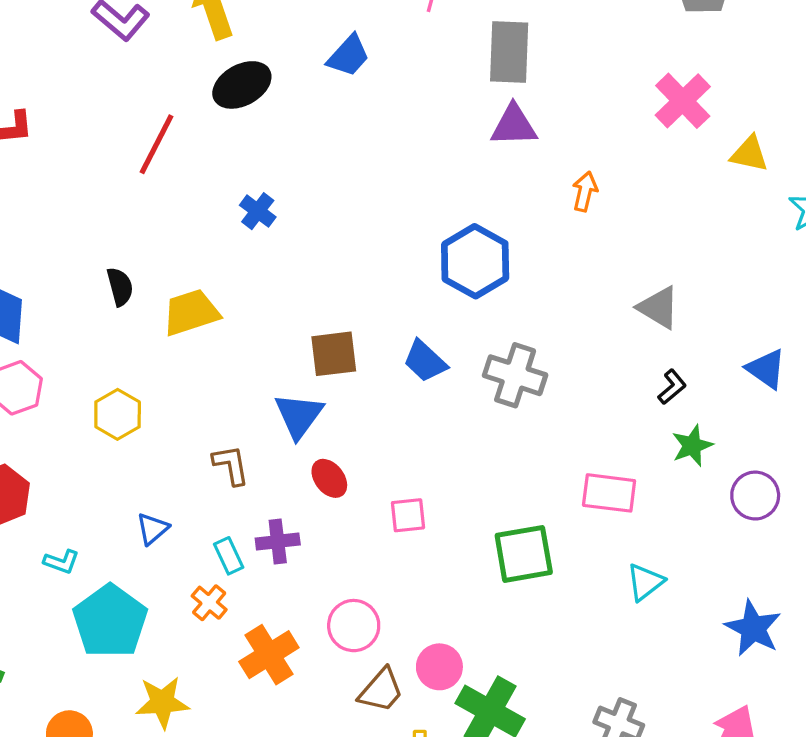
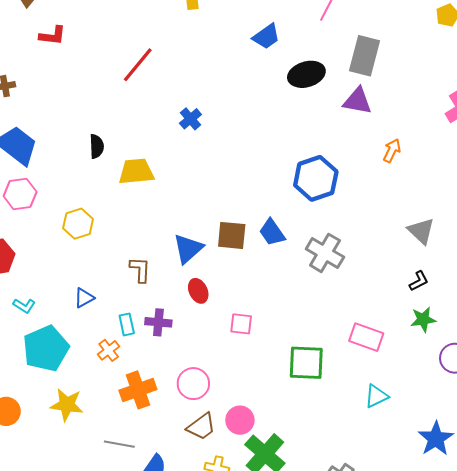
black ellipse: (242, 85) -> (306, 74), moved
brown square: (334, 354) -> (232, 235), moved

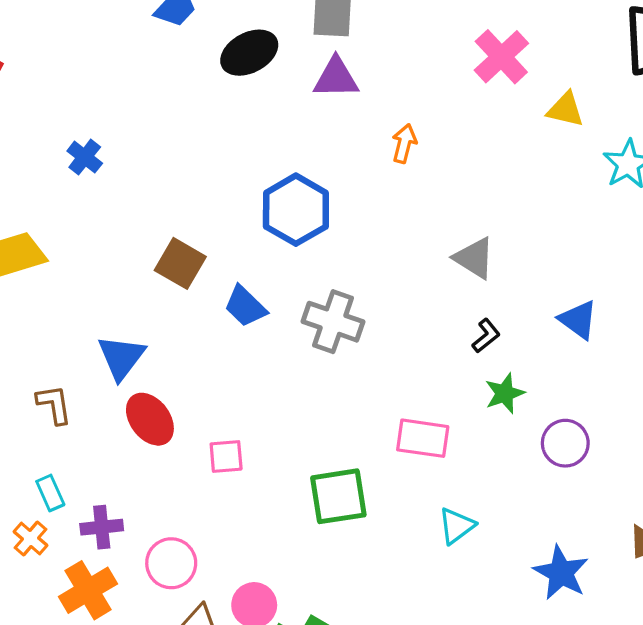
brown square: (232, 235) -> (180, 263), moved, turned 36
red ellipse: (198, 291) -> (150, 419), size x1.4
purple cross: (158, 322) -> (102, 527), moved

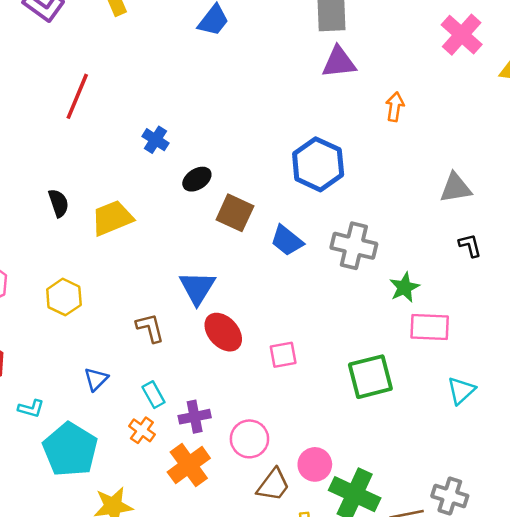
black ellipse: (249, 53) -> (197, 179), moved, size x0.7
gray triangle: (474, 258) -> (456, 188), turned -36
black L-shape: (486, 336) -> (470, 246), turned -60
green star: (505, 393) -> (404, 287), moved

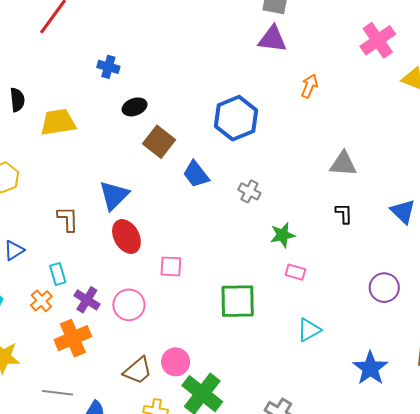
blue cross: (156, 140) -> (108, 67), turned -30
gray cross: (354, 246) -> (249, 191), size x0.6
pink rectangle: (430, 327) -> (295, 272), size x0.6
purple cross: (195, 417) -> (87, 300), turned 30
pink circle: (249, 439) -> (129, 305), moved

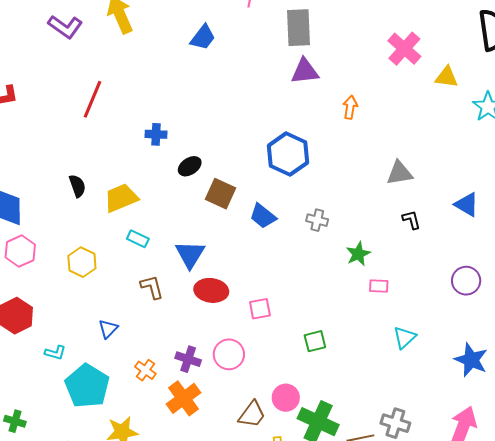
red ellipse: (126, 237) -> (211, 290), turned -40
cyan rectangle: (58, 274) -> (138, 239), moved, turned -35
green square: (238, 301) -> (315, 341), moved, size x0.6

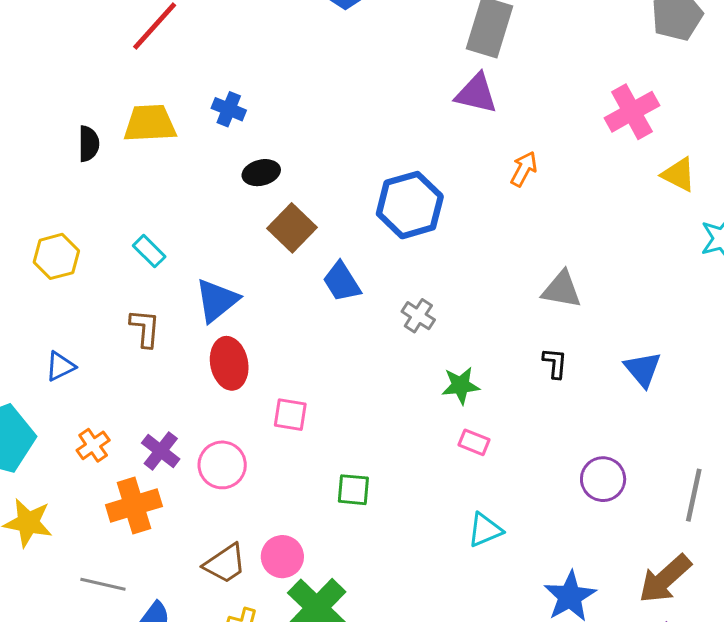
yellow trapezoid: (121, 198) -> (150, 123), moved
red ellipse: (211, 290) -> (229, 363), turned 52

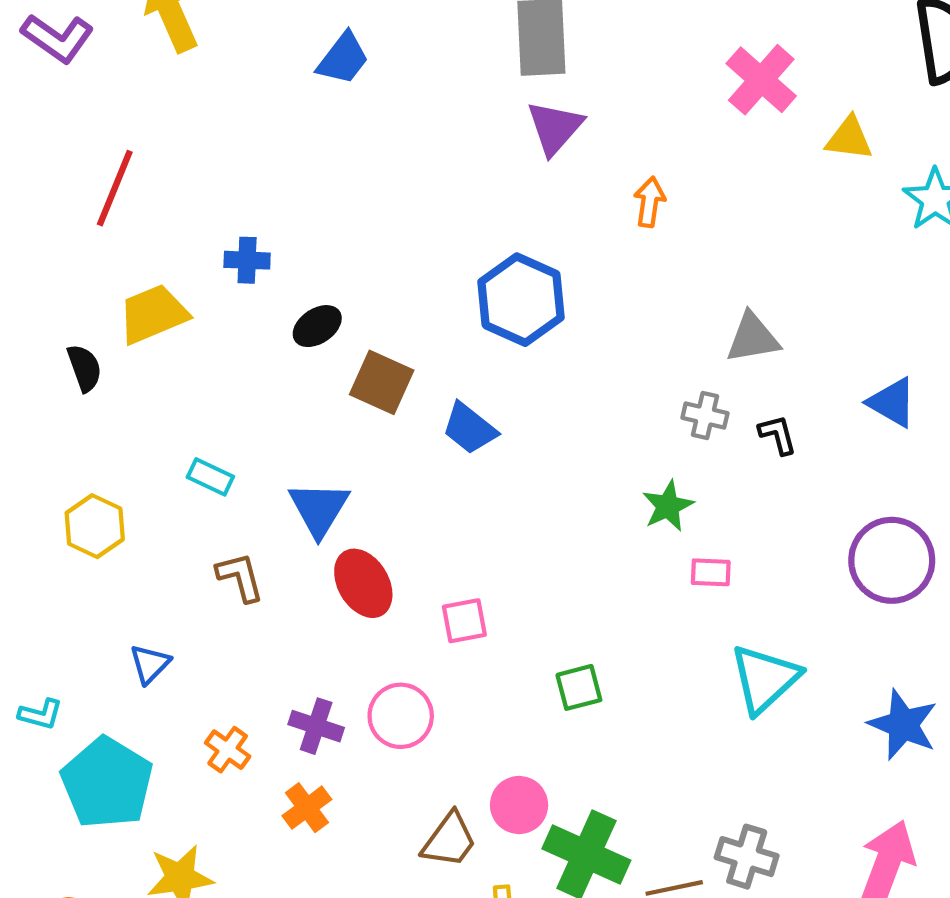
purple triangle: (476, 94) -> (555, 128), turned -42
gray cross: (418, 316) -> (705, 416), moved
purple circle: (603, 479) -> (892, 560), size x1.4
orange cross: (134, 506) -> (307, 808), size x0.7
cyan triangle: (485, 530) -> (765, 679), size x1.5

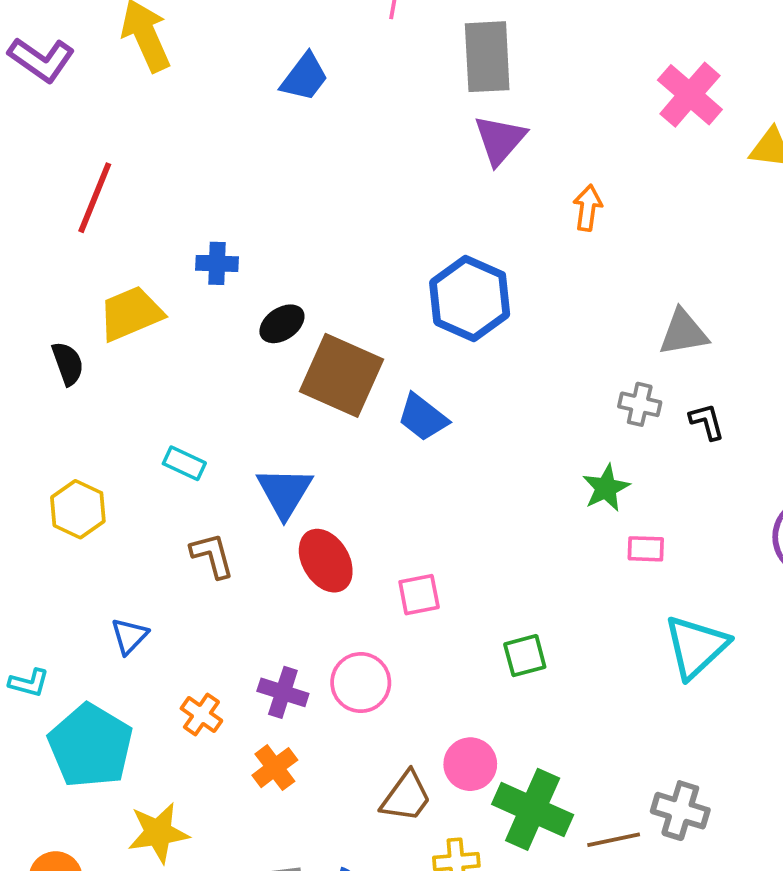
brown square: (382, 382) -> (342, 375), size x1.4

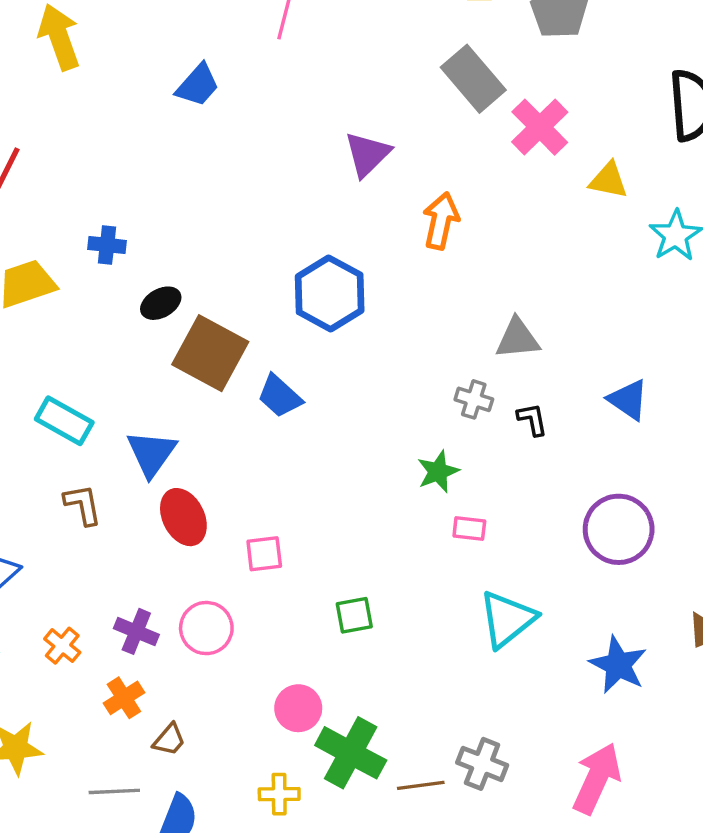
gray rectangle: (487, 57) -> (473, 79), moved, turned -42
orange arrow: (588, 208) -> (441, 221), size x1.4
cyan rectangle: (184, 463) -> (64, 421), size x1.5
brown trapezoid: (406, 797) -> (169, 740), moved, size x0.7

